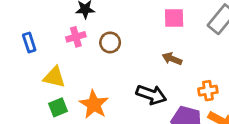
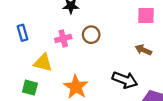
pink cross: (76, 37) -> (63, 38), moved
green square: (58, 107) -> (30, 88), moved, turned 35

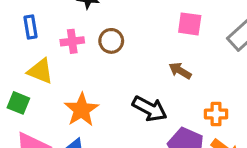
blue rectangle: (23, 33) -> (30, 27), moved

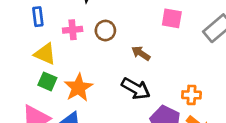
brown arrow: (180, 71) -> (141, 53), moved
green square: (18, 103) -> (47, 81), moved

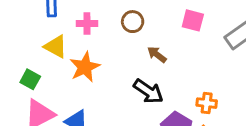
brown circle: (105, 31) -> (133, 22), moved
green square: (47, 81) -> (30, 79), moved
orange star: (78, 88) -> (85, 67), moved

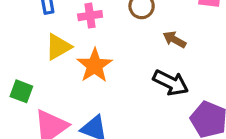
yellow triangle: (56, 47) -> (58, 47), turned -50
green square: (30, 79) -> (21, 91), moved

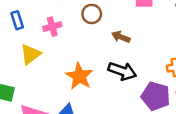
orange star: (95, 65) -> (79, 76), moved

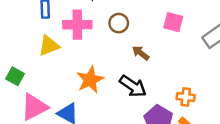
pink cross: (52, 27) -> (77, 25), size x1.5

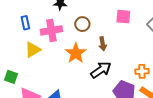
brown arrow: (141, 53) -> (103, 44), turned -128
orange star: (90, 80) -> (76, 53), moved
black arrow: (133, 86) -> (101, 70), turned -60

